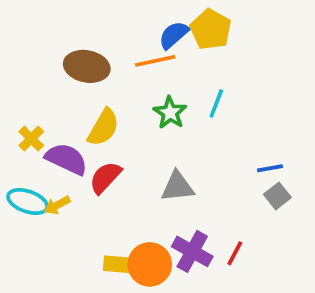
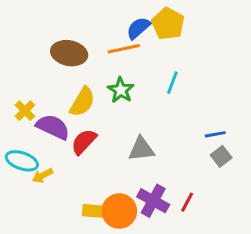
green star: (170, 113) -> (121, 90), moved
yellow arrow: (57, 205) -> (43, 176), moved

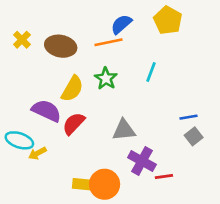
yellow pentagon: (168, 24) -> (168, 20), moved
yellow cross: (25, 111) -> (22, 40), moved
purple cross: (153, 201) -> (142, 161), moved
red line: (187, 202) -> (164, 176), turned 54

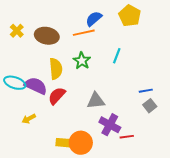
yellow semicircle: (72, 89) -> (56, 69), turned -35
cyan ellipse: (19, 140) -> (15, 83), moved

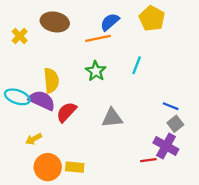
brown ellipse: (47, 36) -> (55, 22), moved
yellow semicircle: (56, 69) -> (51, 80), moved
blue line: (146, 91) -> (171, 106), turned 32
purple cross: (110, 125) -> (166, 146), moved
orange circle: (81, 143) -> (48, 167), moved

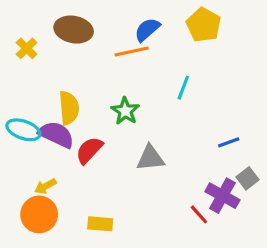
green star: (96, 71) -> (125, 111), moved
blue line: (171, 106) -> (229, 142), turned -42
gray square: (175, 124) -> (248, 178), moved
red line: (148, 160) -> (199, 214), turned 56
orange circle: (48, 167) -> (39, 214), moved

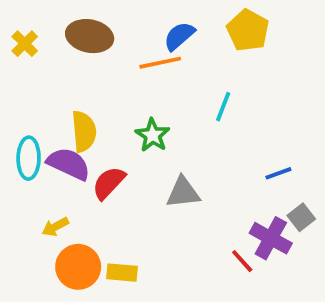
yellow cross: (27, 48) -> (25, 44), moved
cyan ellipse: (23, 130) -> (29, 158), turned 72
orange circle: (39, 214) -> (78, 267), moved

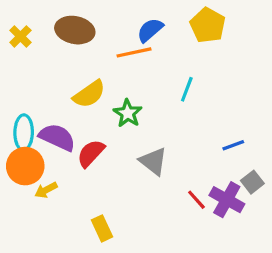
yellow semicircle: (84, 131) -> (89, 94), moved, turned 60
gray triangle: (183, 192) -> (153, 161), turned 44
red line: (242, 261) -> (196, 200), moved
orange circle: (78, 267) -> (25, 166), moved
yellow rectangle: (122, 273) -> (102, 228), turned 60

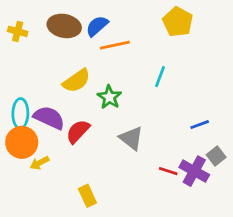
blue semicircle: (150, 30) -> (97, 26), moved
yellow cross: (20, 36) -> (18, 31), turned -30
red line: (196, 200) -> (168, 171), turned -30

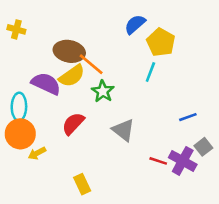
yellow pentagon: (178, 22) -> (161, 42), moved
brown ellipse: (64, 26) -> (69, 51), moved
blue semicircle: (97, 26) -> (135, 24), moved
orange line: (115, 45) -> (91, 64), moved, turned 52
purple semicircle: (49, 118) -> (46, 84), moved

